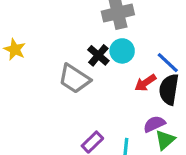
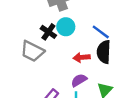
red arrow: (145, 83) -> (82, 57), moved, turned 35
purple semicircle: (154, 124) -> (79, 80), moved

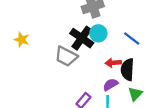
black cross: (48, 32) -> (82, 38), size x1.5
black semicircle: (104, 52) -> (127, 70), moved

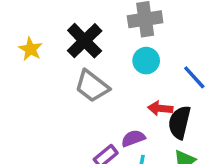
black cross: (82, 38) -> (85, 41), moved
purple semicircle: (111, 85) -> (133, 138), moved

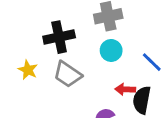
black cross: (85, 41) -> (59, 37), turned 36
yellow star: (30, 49) -> (28, 70), moved

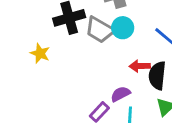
gray trapezoid: (68, 74) -> (100, 30), moved

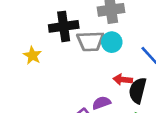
gray trapezoid: (100, 30) -> (90, 41), turned -40

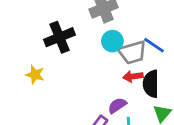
gray trapezoid: (90, 41) -> (132, 52), moved

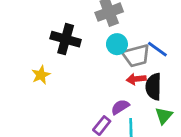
black cross: (60, 37) -> (66, 39), turned 36
yellow star: (35, 75) -> (41, 75), turned 30

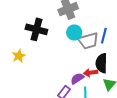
blue line: (157, 49) -> (104, 36), turned 70
red arrow: (136, 79) -> (91, 73), moved

